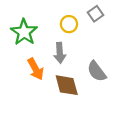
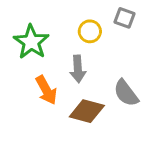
gray square: (95, 14) -> (124, 18), turned -35
brown diamond: (67, 85) -> (87, 111), turned -60

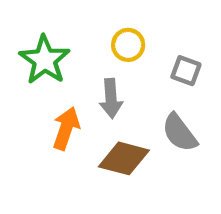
gray square: (124, 18) -> (186, 71), moved
orange arrow: (46, 90) -> (66, 128), turned -132

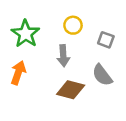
orange arrow: (66, 128) -> (18, 73), moved

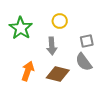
gray square: (106, 40) -> (87, 41), moved, turned -32
orange arrow: (18, 73) -> (28, 71), moved

